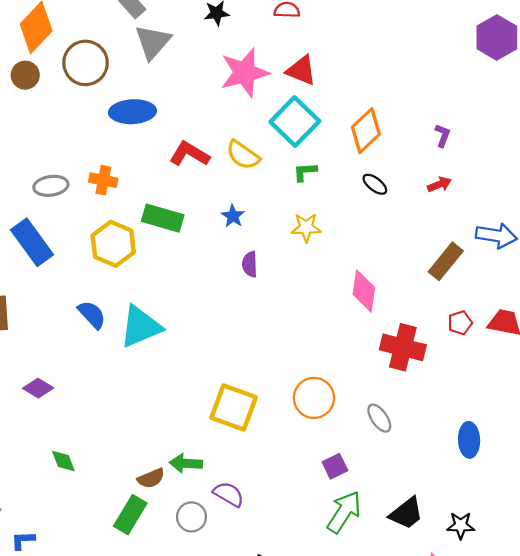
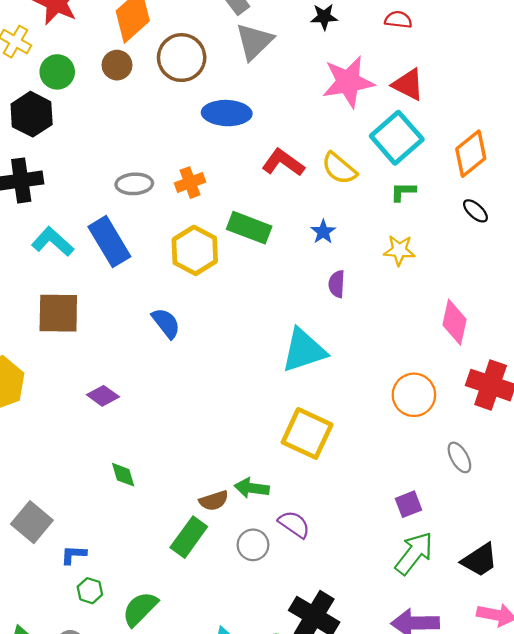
orange cross: (103, 180) -> (190, 183), turned -36
cyan triangle: (141, 327) -> (304, 350), moved
orange circle: (314, 398) -> (414, 395), moved

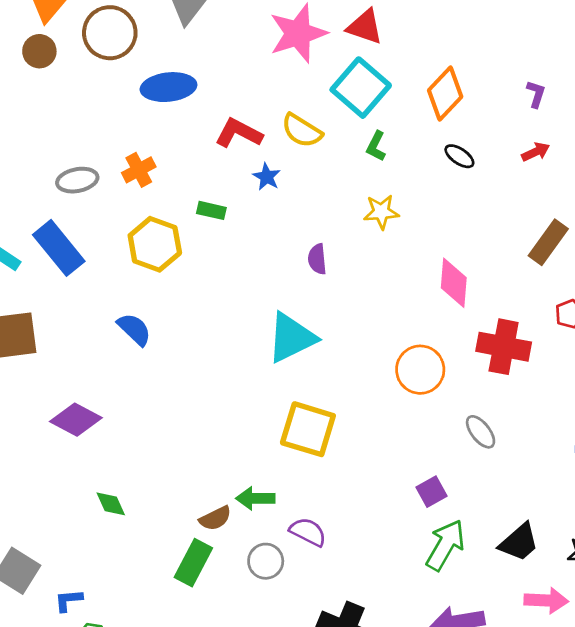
green L-shape: (403, 192) -> (376, 146), turned -56
green rectangle: (249, 228) -> (211, 210), size x0.6
blue star: (323, 232) -> (267, 177), moved
purple diamond: (103, 396) -> (76, 420), size x1.4

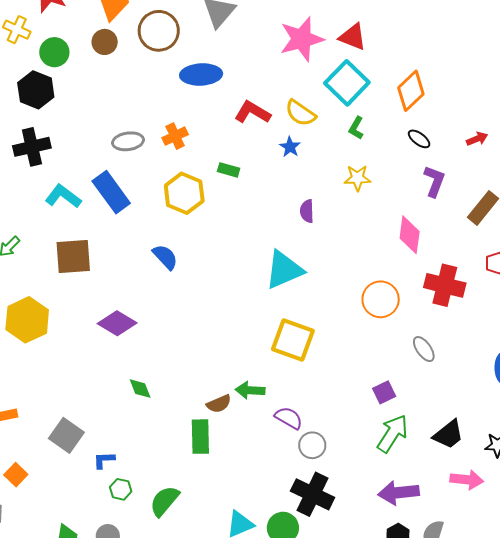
purple L-shape: (536, 94) -> (434, 181), moved, size x1.5
blue star: (267, 177) -> (290, 147), moved
gray circle: (266, 561) -> (312, 445), moved
green rectangle: (193, 563) -> (200, 437), turned -32

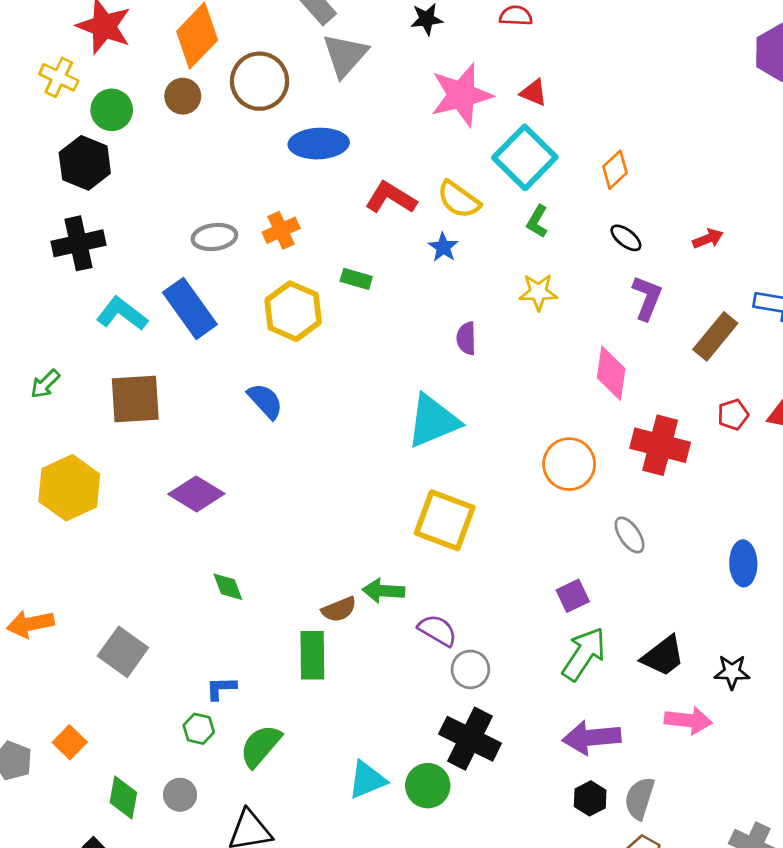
red triangle: (353, 37) -> (534, 93), size x0.7
orange diamond: (411, 91) -> (615, 170), size x0.7
blue L-shape: (104, 460) -> (221, 688), moved
orange square: (16, 475) -> (70, 742), moved

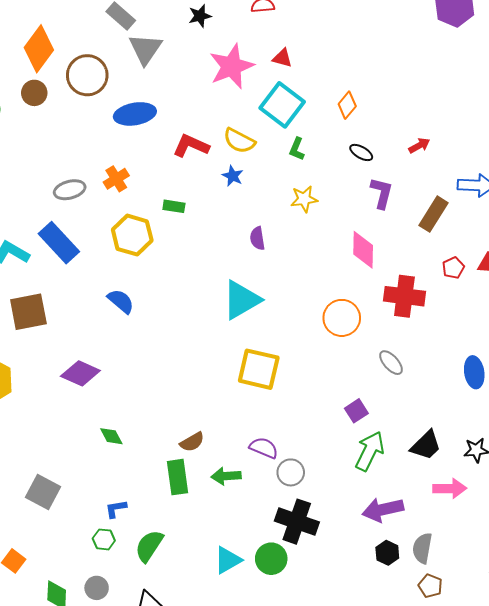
green arrow: (383, 591) -> (226, 476), moved

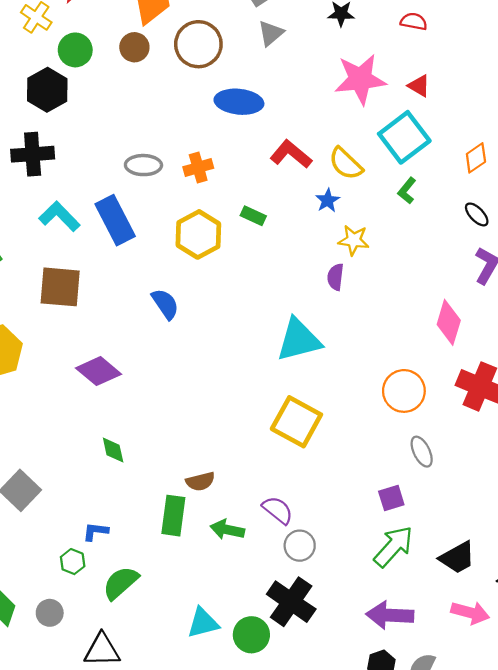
gray triangle: (145, 49) -> (271, 33), size x0.7
yellow star: (304, 199) -> (354, 240), moved
gray ellipse: (391, 363) -> (422, 452), moved

